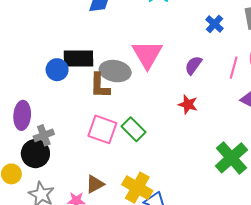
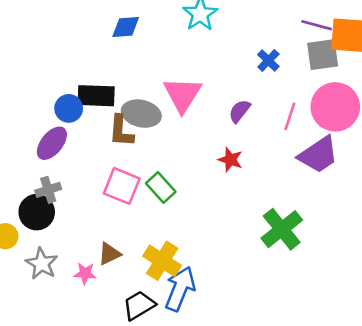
purple ellipse: (22, 115) -> (52, 143), moved, turned 32

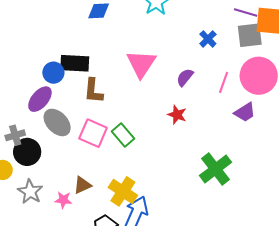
gray ellipse: (141, 114) -> (57, 122), moved, turned 32
purple trapezoid: (318, 155) -> (245, 112), size x0.7
gray cross: (48, 190) -> (15, 135), moved

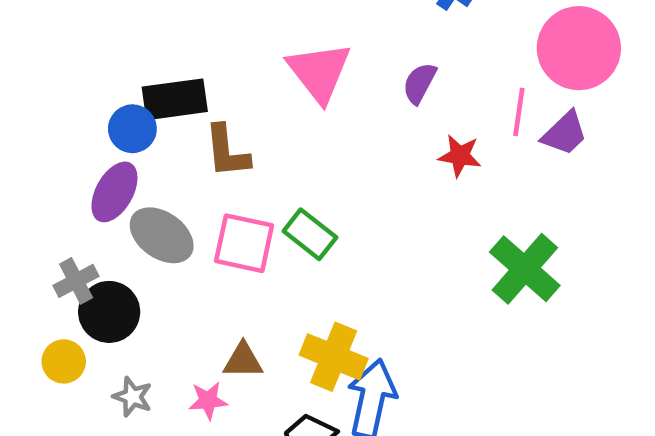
pink line: (224, 82) -> (519, 112), moved
red star: (177, 115) -> (460, 156), moved
brown triangle: (82, 185) -> (243, 361), turned 36
gray star: (30, 192) -> (132, 397), size x0.7

